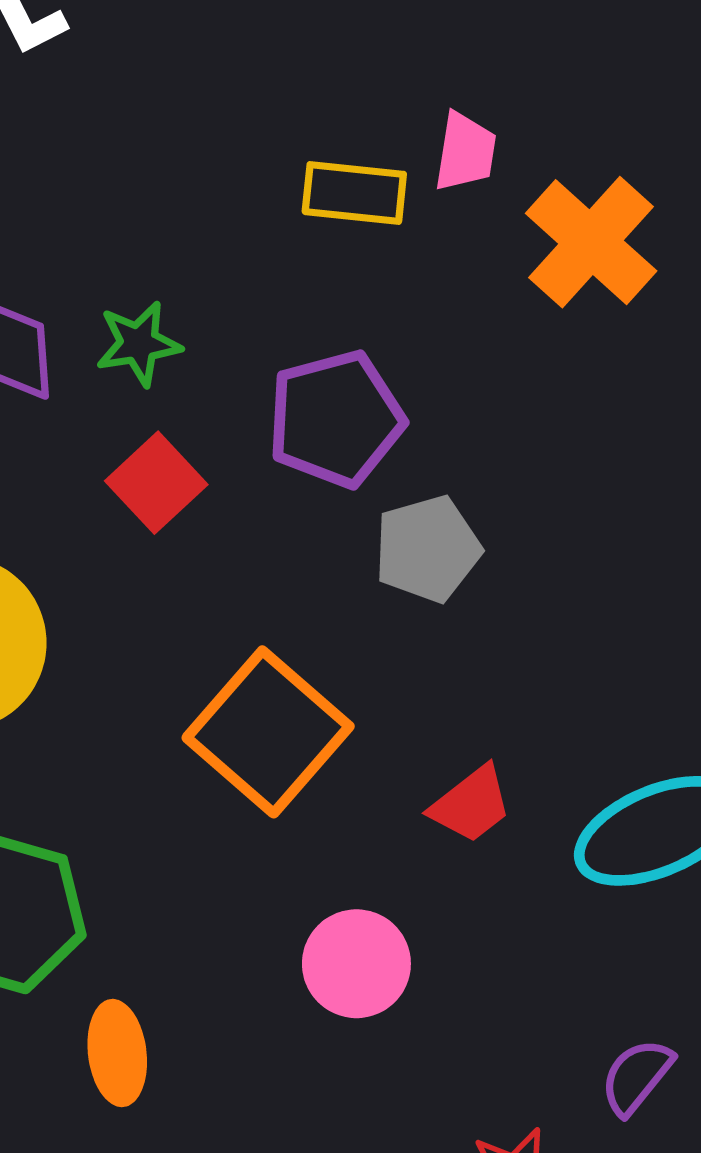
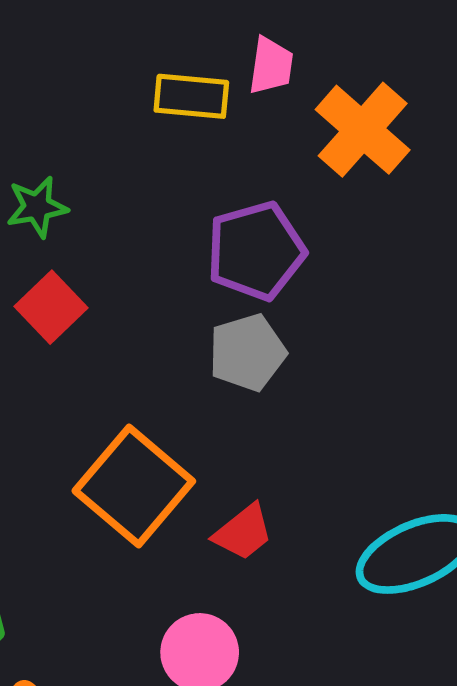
purple pentagon: (336, 419) -> (256, 251), moved
red trapezoid: (471, 804) -> (243, 532), moved

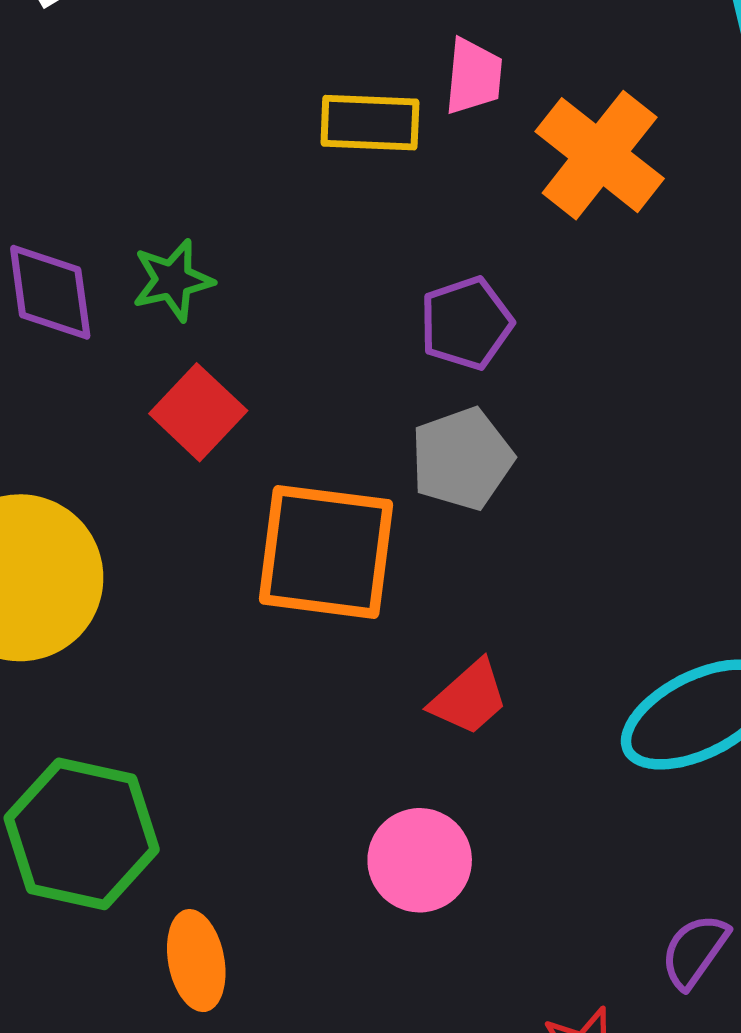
purple pentagon: (256, 251) -> (466, 323), size x0.7
orange square: (134, 486) -> (326, 552), moved, turned -30

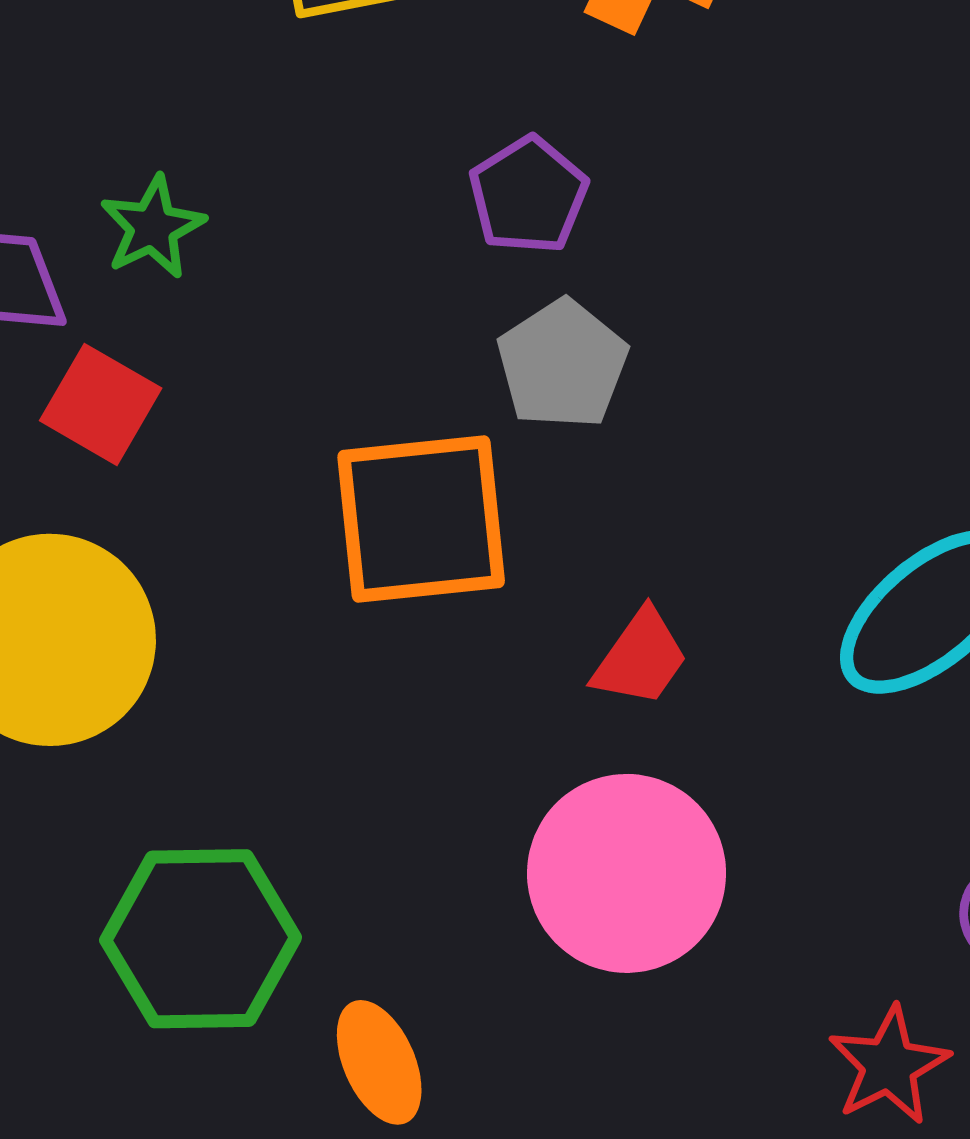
red square: (198, 412) -> (101, 404), moved
pink circle: (420, 860) -> (627, 873), size x1.5

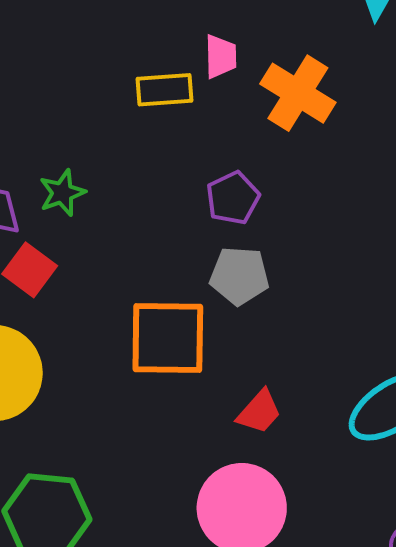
gray pentagon: (562, 364) -> (239, 276), turned 30

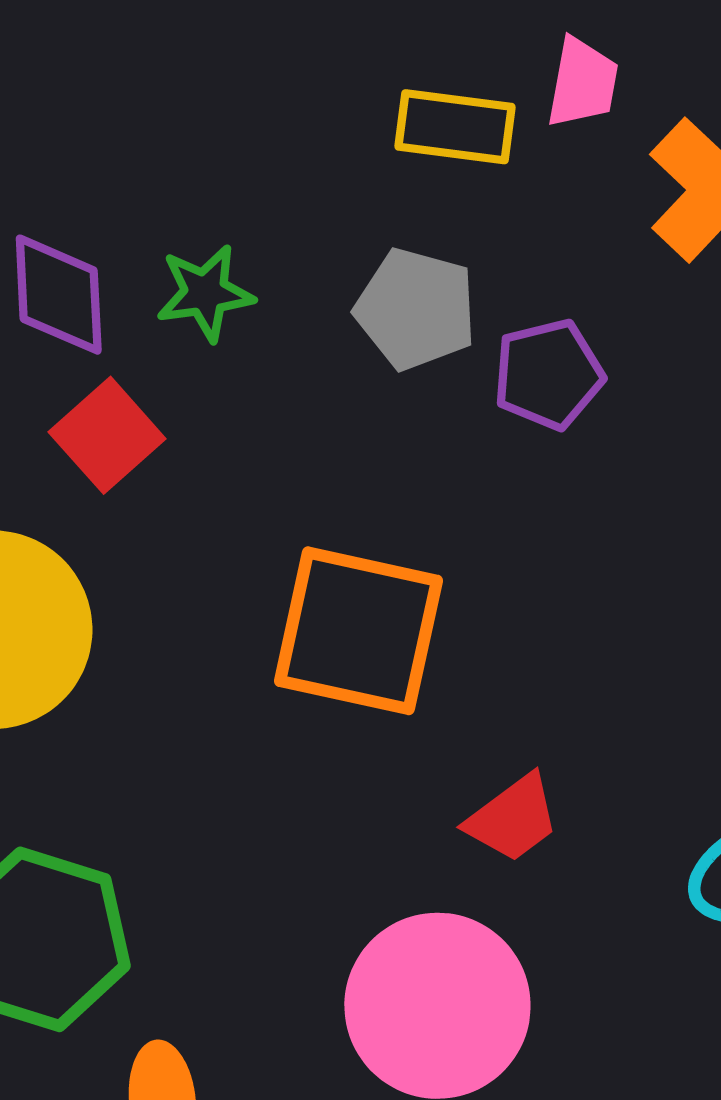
gray pentagon: (239, 276) -> (416, 309), moved

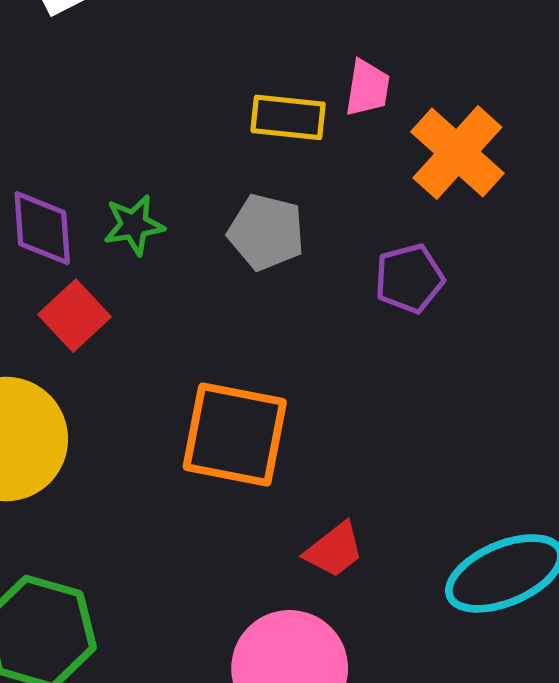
purple pentagon: (548, 374) -> (409, 278), moved

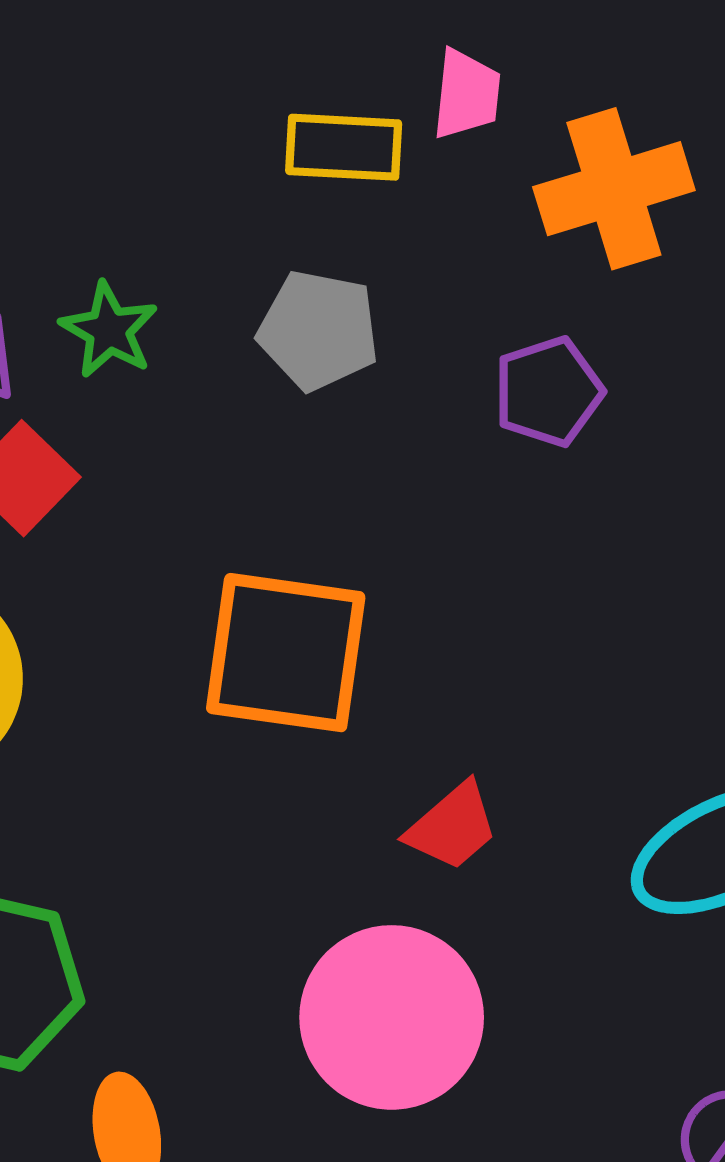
orange cross: (457, 152) -> (614, 189), turned 34
green star: (134, 225) -> (109, 330), turned -30

